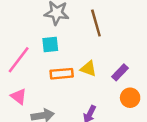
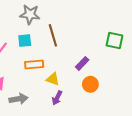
brown line: (96, 23) -> (53, 35), moved
yellow triangle: (88, 69) -> (53, 79), moved

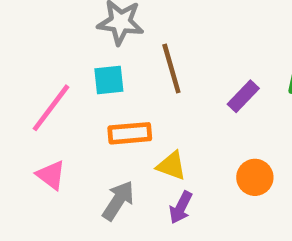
purple rectangle: (82, 63) -> (243, 96), moved
gray arrow: (18, 99) -> (118, 201), moved, turned -48

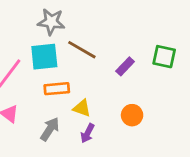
brown line: (171, 68) -> (82, 50), turned -44
cyan square: (109, 80) -> (44, 57), size x1.5

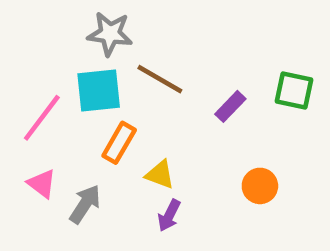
orange rectangle: (57, 89) -> (119, 143), turned -55
orange circle: (132, 115) -> (260, 186), moved
gray arrow: (50, 129) -> (85, 204), moved

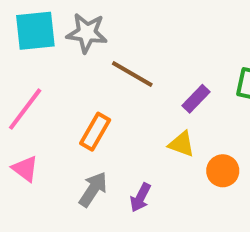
cyan square: (99, 91) -> (35, 31), moved
yellow triangle: (160, 175) -> (182, 144), moved
gray arrow: (85, 204) -> (93, 189), moved

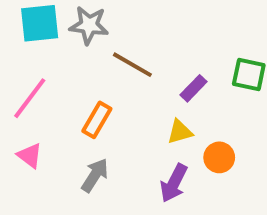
yellow triangle: (182, 144) -> (180, 132), turned -36
purple arrow: (140, 198) -> (174, 183), moved, size x1.4

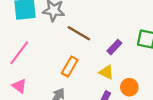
orange rectangle: (97, 120) -> (70, 67), moved
yellow triangle: (180, 132) -> (106, 72), turned 42

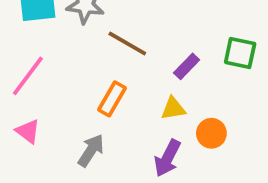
yellow triangle: (106, 72) -> (173, 108), turned -35

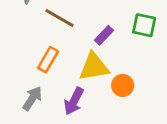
yellow triangle: (173, 108) -> (94, 67), size x1.6
purple arrow: (167, 158) -> (74, 101), moved

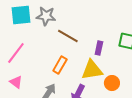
purple rectangle: (104, 35) -> (99, 48), turned -32

